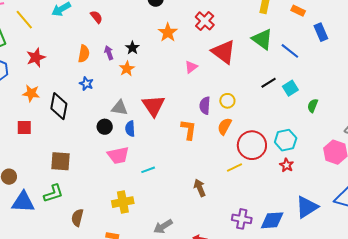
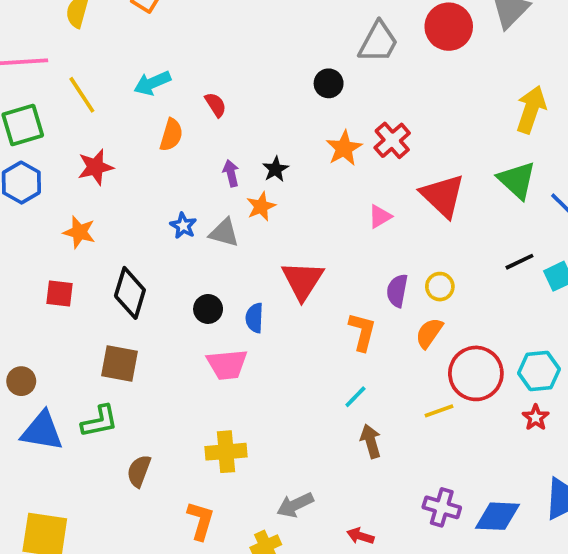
red cross: (205, 21) -> (392, 140), moved
orange semicircle: (84, 54) -> (171, 135), moved
black diamond: (59, 106) -> (130, 293), moved
gray triangle: (120, 108) -> (224, 233), moved
cyan line: (148, 170) -> (355, 397), moved, turned -32

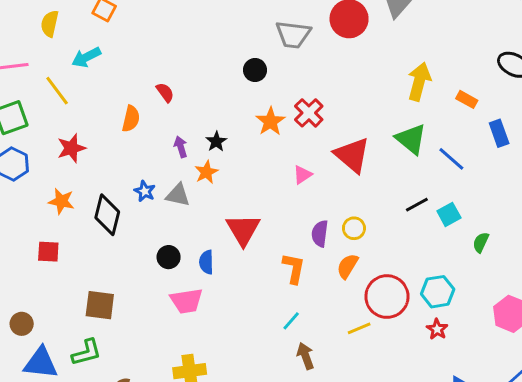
gray trapezoid: (378, 42) -> (293, 34), turned 72
cyan arrow: (152, 83) -> (86, 57), moved
black diamond: (130, 293) -> (107, 215), moved

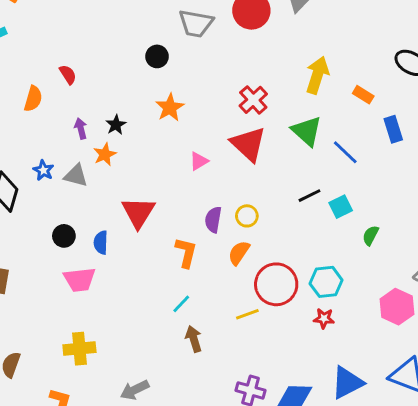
red cross: (309, 113) -> (253, 100), moved
red star: (437, 329) -> (324, 319), turned -30

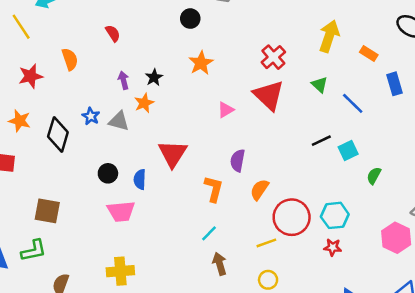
orange semicircle: (33, 99) -> (70, 59), moved, turned -35
green triangle: (307, 131) -> (319, 85), size x0.6
yellow circle: (247, 216) -> (268, 280), moved

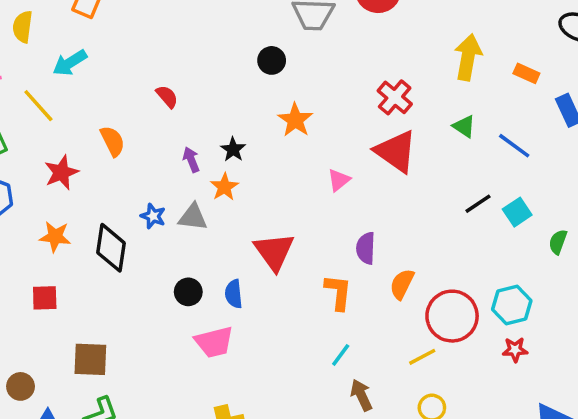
brown square: (47, 211) -> (90, 359), moved

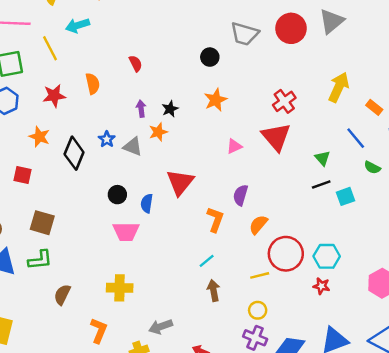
green triangle: (464, 126) -> (322, 158), moved
blue line: (514, 146) -> (356, 138), moved
green semicircle: (558, 242) -> (372, 168), moved, turned -98

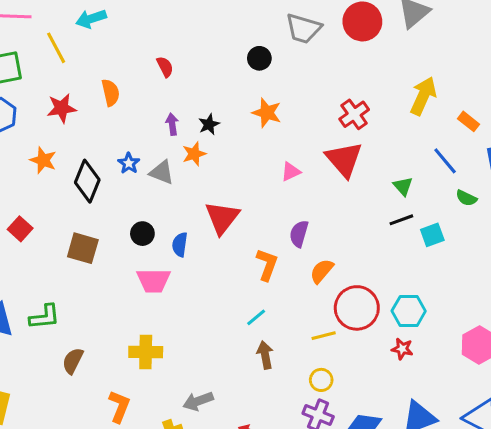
orange star: (216, 100) -> (267, 113), turned -30
red square: (23, 175) -> (20, 229), moved, turned 30
brown square: (42, 223) -> (83, 248), moved

